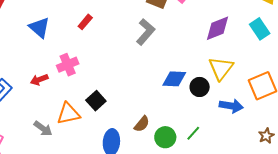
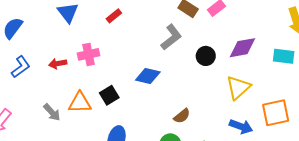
cyan rectangle: (260, 29) -> (284, 56), turned -60
blue diamond: (174, 79) -> (148, 76), moved
black circle: (200, 87) -> (206, 56), moved
brown semicircle: (142, 124) -> (182, 116), moved

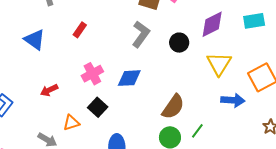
pink cross: (89, 54) -> (92, 74), moved
red arrow: (58, 64) -> (49, 90), moved
orange triangle: (80, 103) -> (71, 123), size x0.7
brown semicircle: (182, 116) -> (173, 107), size x1.5

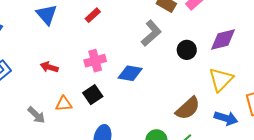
red arrow: (49, 90) -> (49, 67), turned 30
brown semicircle: (173, 107) -> (188, 108), moved

